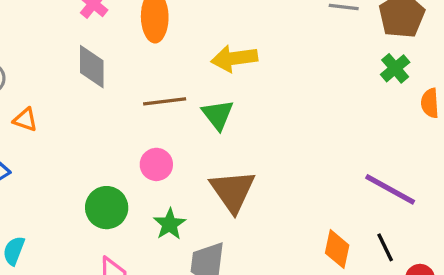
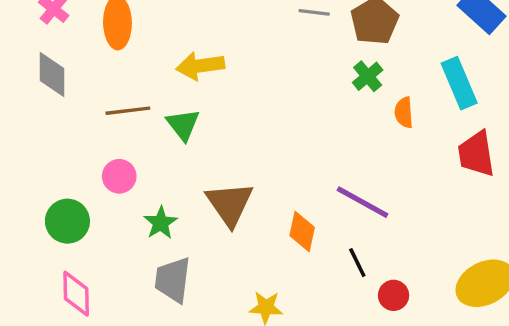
brown triangle: (233, 191) -> (230, 204), moved
green star: (170, 224) -> (161, 223), moved
orange diamond: (337, 249) -> (302, 231), moved

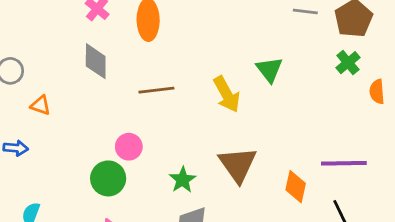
yellow arrow: (200, 66) -> (227, 94), moved, turned -111
green triangle: (183, 125) -> (269, 69), moved
pink circle: (119, 176) -> (129, 147), moved
purple line: (362, 202) -> (344, 163), turned -30

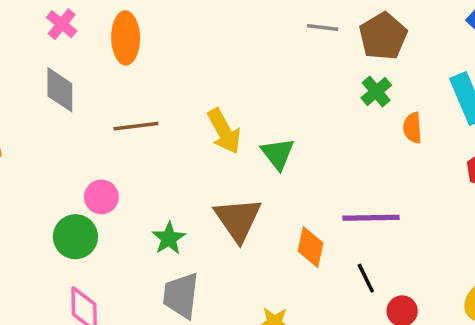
green triangle: (269, 69) -> (278, 154), moved

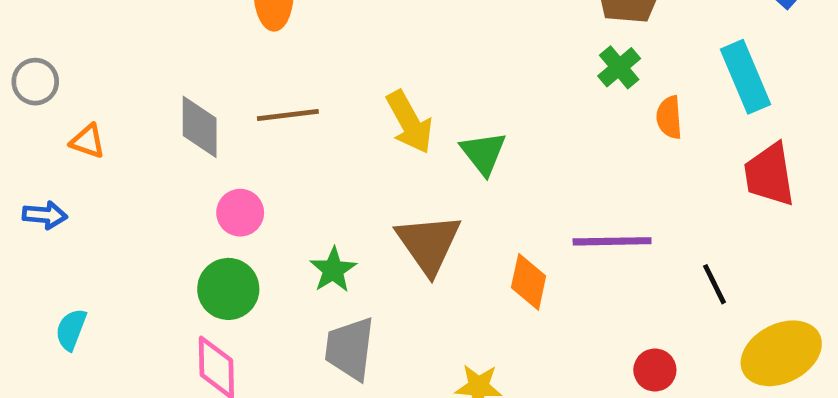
gray diamond: (60, 90) -> (200, 127), moved
green circle: (75, 237) -> (228, 289), moved
black line: (366, 278) -> (714, 284), moved

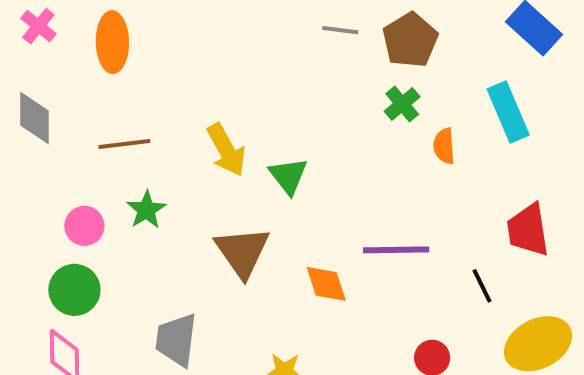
gray diamond: (200, 127) -> (34, 118), moved
red trapezoid: (769, 175) -> (528, 230), moved
green star: (333, 270) -> (146, 210), moved
orange diamond: (529, 282) -> (326, 284), turned -30

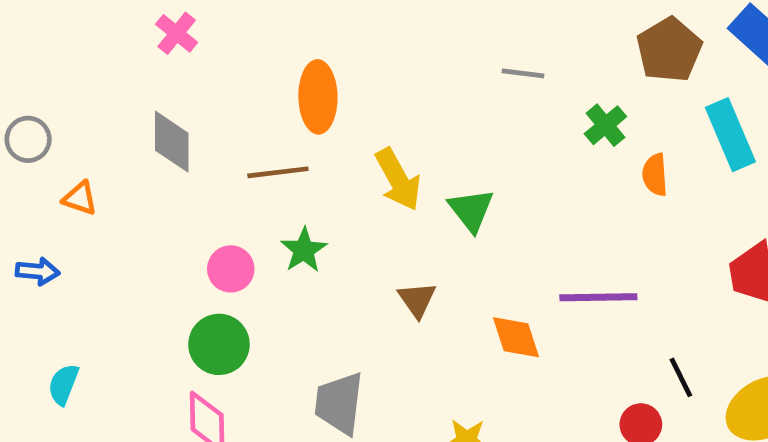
gray line: (340, 30) -> (523, 73), moved
brown pentagon: (410, 40) -> (669, 50), moved
orange ellipse: (112, 42) -> (318, 97), moved
brown triangle: (242, 252) -> (417, 300), size x0.6
black line: (482, 286) -> (681, 377), moved

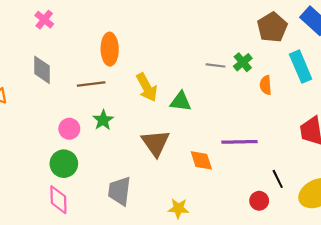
gray line: (523, 73) -> (216, 65), moved
green triangle: (471, 210) -> (181, 101), turned -45
brown triangle: (417, 300) -> (155, 143), size x1.6

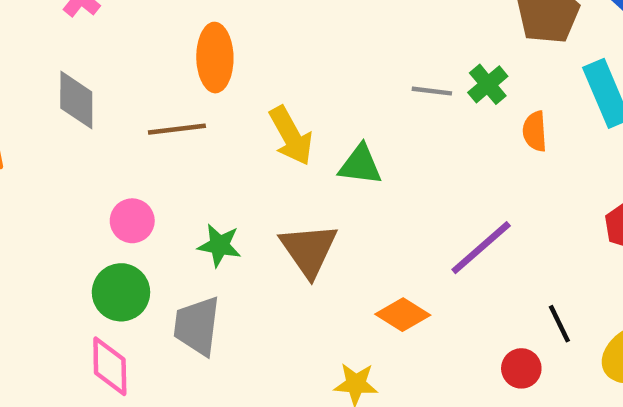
green star: (103, 120) -> (219, 245), moved, turned -30
purple line: (240, 142) -> (481, 248), turned -40
orange diamond: (201, 160) -> (403, 315), moved, turned -40
gray trapezoid: (119, 191) -> (197, 326), moved

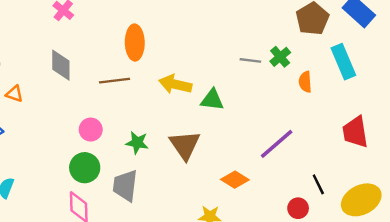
yellow arrow: (291, 136) -> (175, 84), turned 132

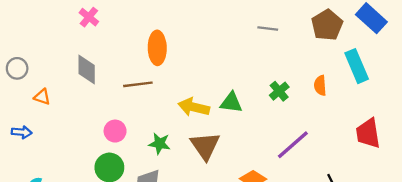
green cross: (280, 57) -> (279, 91), moved
gray line: (250, 60) -> (268, 28), moved
yellow arrow: (175, 84) -> (194, 107), moved

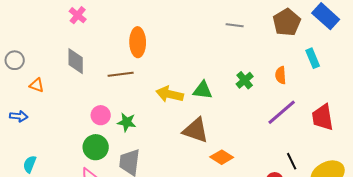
cyan rectangle: (357, 66) -> (313, 58), size x0.7
green star: (160, 144) -> (127, 122), moved
purple line: (293, 145) -> (282, 112), moved
brown triangle: (205, 146) -> (196, 130), moved, turned -36

